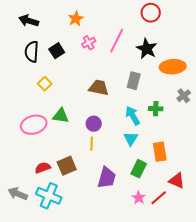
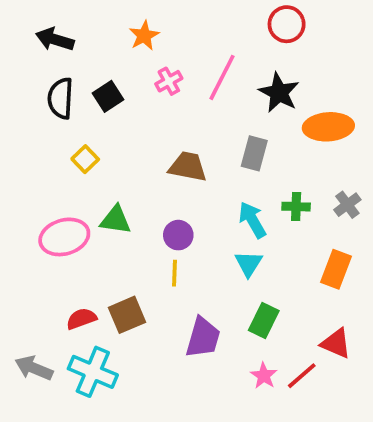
gray cross: (184, 96) -> (347, 205), moved
orange rectangle: (160, 152) -> (336, 269), moved, turned 30

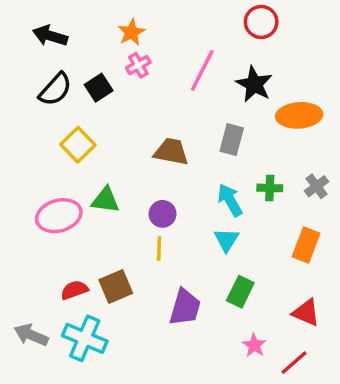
pink cross: (169, 81) -> (138, 65), moved
black semicircle: (61, 98) -> (55, 89), turned -141
yellow square: (85, 159) -> (78, 145), size x1.4
pink star: (264, 376) -> (254, 345), moved
red line: (302, 376) -> (294, 363), moved

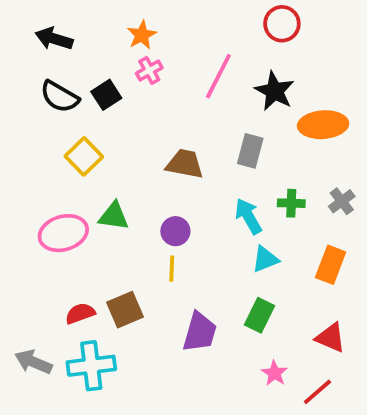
black semicircle: (55, 89) -> (60, 97), turned 78
cyan triangle: (227, 240) -> (265, 259), moved, turned 36
cyan cross: (85, 338) -> (91, 366), turned -30

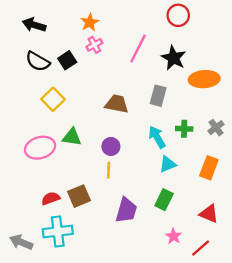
gray arrow: (33, 362) -> (21, 242), moved

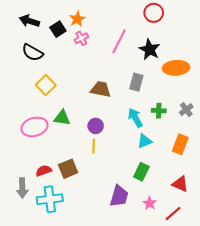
black square: (67, 60) -> (58, 29), moved
purple trapezoid: (126, 210) -> (119, 196), moved
gray arrow: (21, 242) -> (22, 188), moved, turned -114

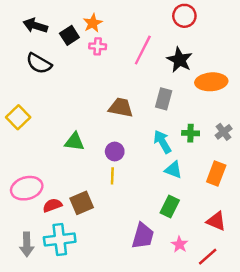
pink cross: (81, 38) -> (98, 46), turned 32
yellow square: (46, 85) -> (18, 117), moved
pink ellipse: (34, 127) -> (27, 188), moved
cyan triangle: (144, 141) -> (173, 170), turned 42
gray arrow: (22, 188) -> (27, 244), moved

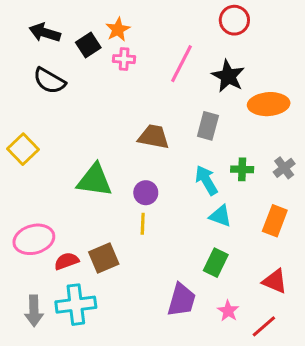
green triangle: (74, 142) -> (94, 180), size x1.4

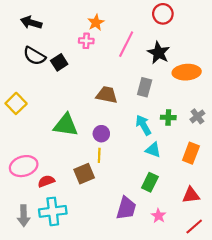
orange star: (118, 29) -> (96, 22), moved
black square: (88, 45) -> (59, 62), moved
brown square: (104, 258) -> (84, 174), moved
red triangle: (275, 281) -> (191, 195), turned -30
red line: (264, 326) -> (194, 227), moved

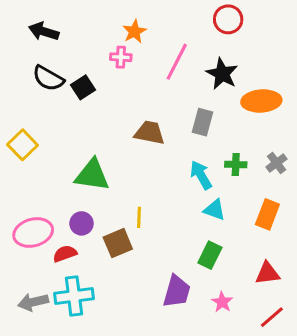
purple circle: (101, 134) -> (82, 223), moved
gray arrow: (24, 216) -> (33, 302), turned 78

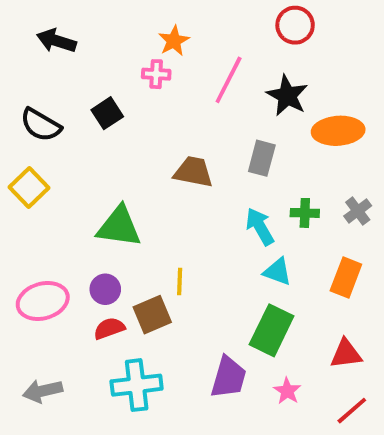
black semicircle: (48, 78) -> (41, 125), moved
red semicircle: (65, 254) -> (109, 328), moved
green rectangle: (210, 255) -> (272, 330), size x1.4
cyan cross: (74, 296) -> (137, 385), moved

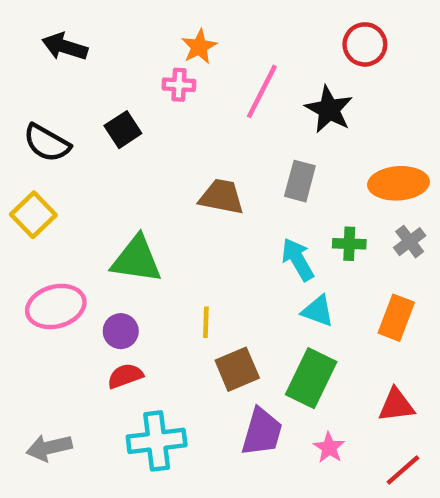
red circle: (295, 25) -> (365, 44), moved
orange ellipse: (338, 131) -> (398, 183), moved
pink ellipse: (43, 301) -> (56, 307), moved
brown square: (152, 315) -> (237, 369), moved

